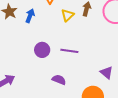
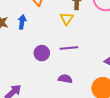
yellow triangle: (67, 15) -> (67, 19), moved

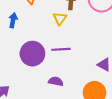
purple circle: (42, 53) -> (32, 54), size x1.5

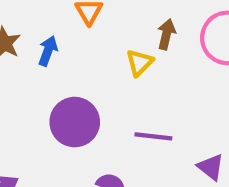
purple line: (61, 49) -> (153, 136), moved

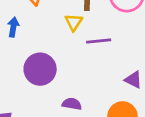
purple line: (153, 136) -> (99, 41), moved

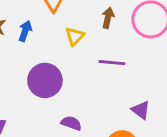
yellow triangle: (74, 22) -> (75, 36), moved

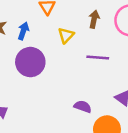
purple circle: (45, 80) -> (30, 62), moved
purple semicircle: (71, 123) -> (83, 107), moved

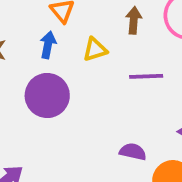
blue arrow: (23, 31) -> (48, 45), moved
yellow triangle: (66, 35) -> (95, 49), turned 36

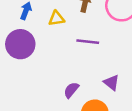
purple semicircle: (133, 152) -> (71, 90), turned -72

